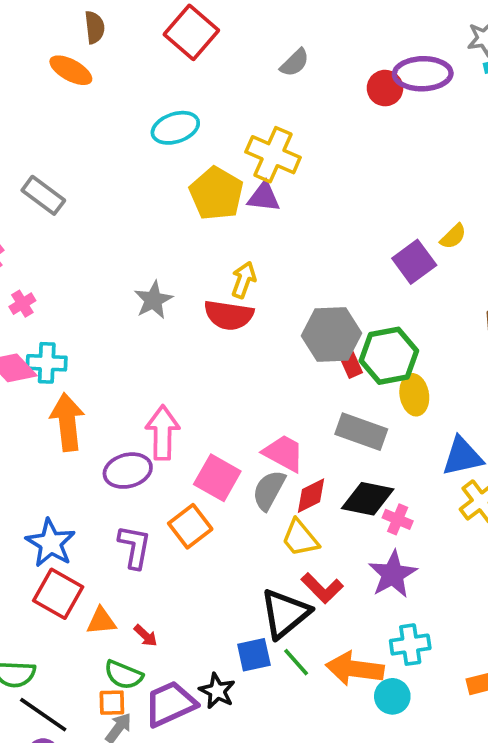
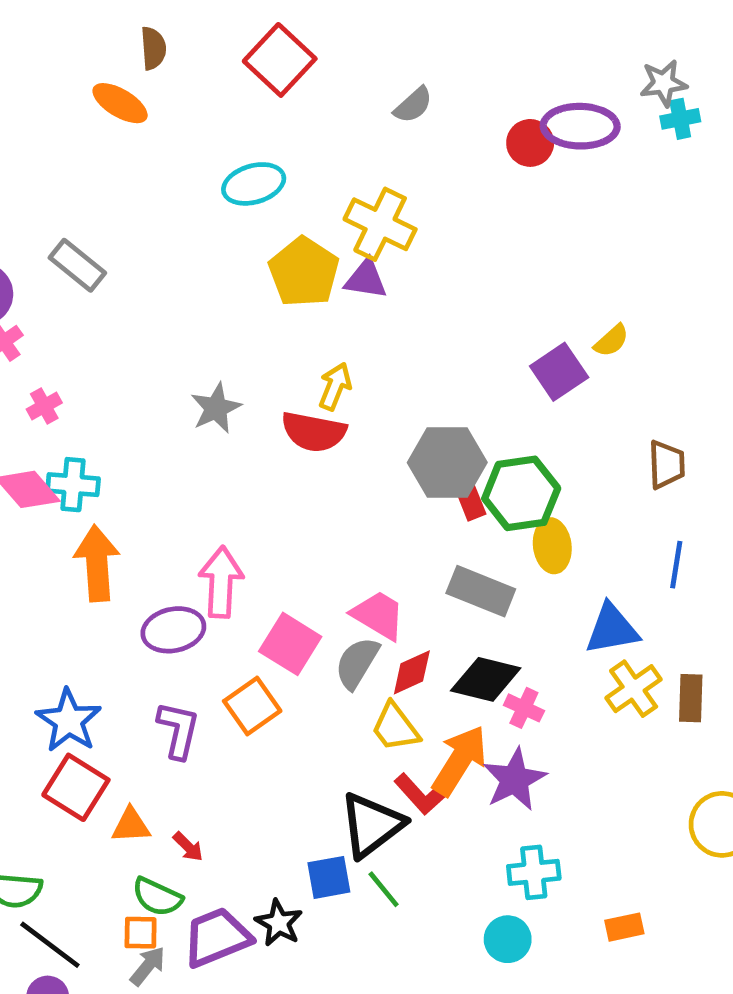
orange arrow: (355, 669) -> (460, 760), moved, turned 112

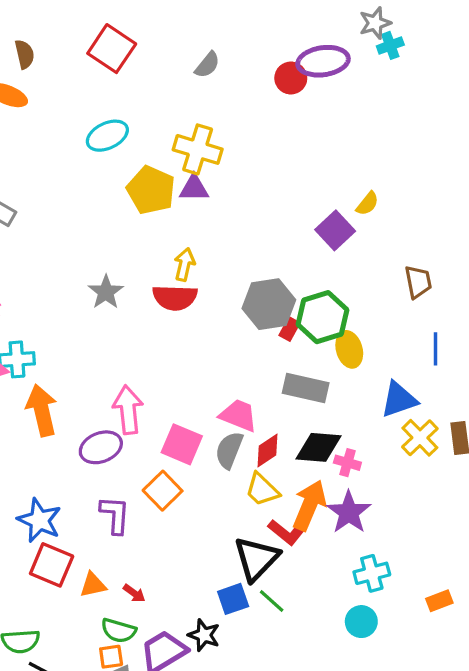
red rectangle: (471, 503) -> (290, 329), turned 60

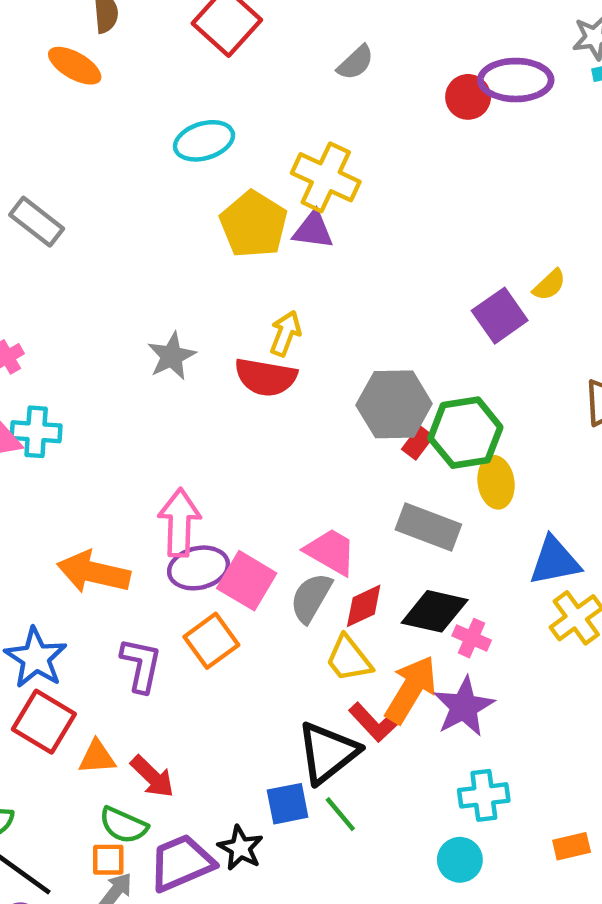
orange arrow: (42, 410) -> (94, 572), moved, turned -72
purple ellipse: (101, 447) -> (199, 568), moved
red arrow: (134, 593) -> (152, 777), size x1.5

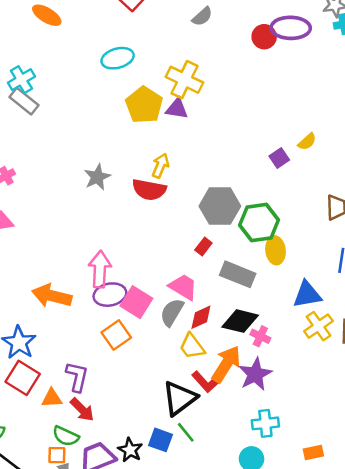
purple square: (500, 316) -> (279, 158), size x0.7
cyan cross: (36, 432) -> (21, 80), moved, turned -36
red rectangle: (418, 443) -> (203, 247), moved
purple L-shape: (141, 665) -> (77, 377), moved
blue square: (288, 804) -> (160, 440), moved, turned 30

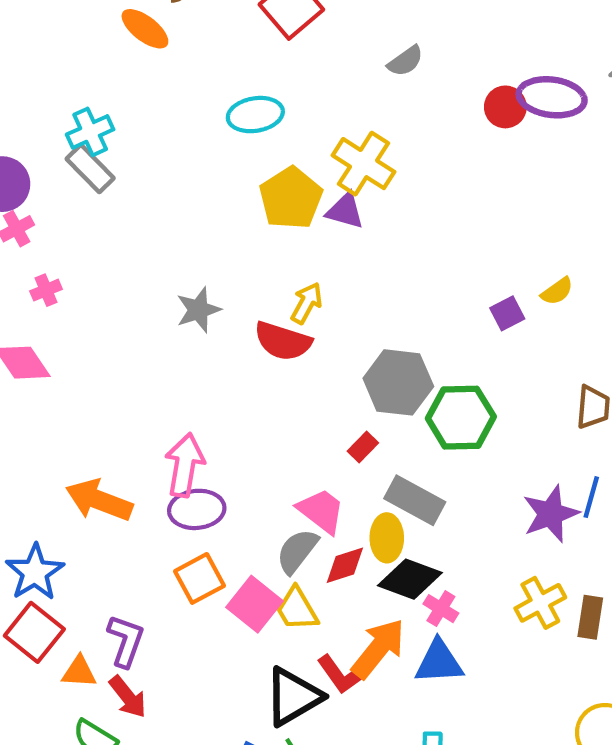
yellow ellipse: (276, 250) -> (387, 538), moved
blue triangle: (307, 295) -> (439, 662), moved
pink square: (136, 302) -> (255, 604), moved
yellow trapezoid: (192, 346) -> (297, 609), moved
purple star: (255, 374) -> (551, 514), moved

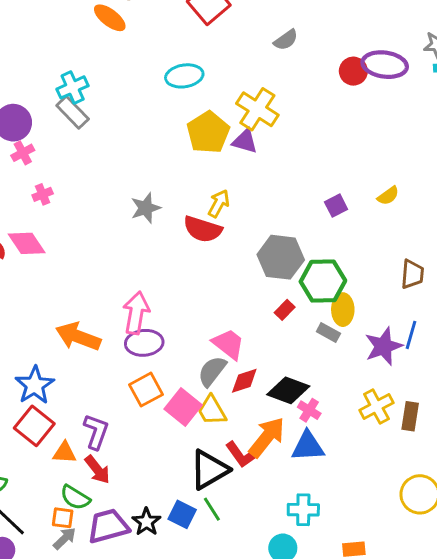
purple square: (507, 313) -> (336, 206), moved
red rectangle: (363, 447) -> (285, 310), moved
gray rectangle: (415, 500) -> (328, 333), moved, size x0.6
yellow ellipse: (387, 538) -> (343, 310), moved

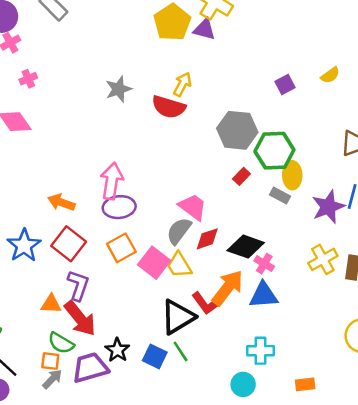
orange arrow: (78, 337) -> (61, 202), size x0.7
red square: (34, 426) -> (69, 244), moved
red arrow: (97, 470) -> (80, 318), size x1.4
black star: (146, 522) -> (117, 350), moved

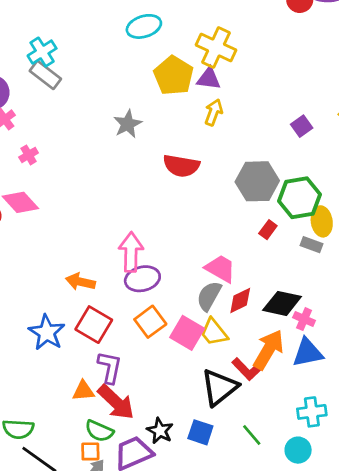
yellow arrow: (182, 84) -> (214, 112), moved
gray star: (118, 89) -> (128, 124), moved
green line: (181, 351) -> (252, 435), moved

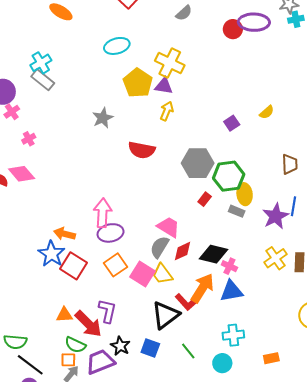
blue star: (47, 333) -> (51, 254), moved
purple L-shape: (110, 367) -> (107, 311), moved

